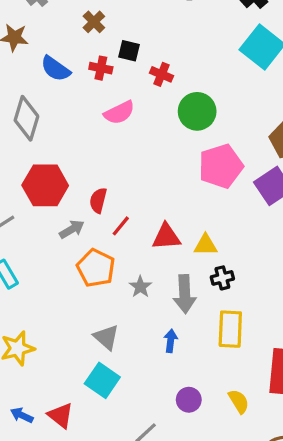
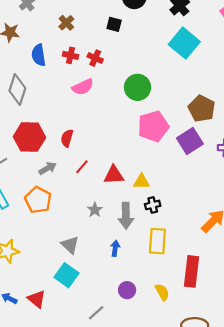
black square: (129, 51) -> (114, 24), moved
blue semicircle: (55, 69) -> (39, 55), turned 45
red cross: (161, 74) -> (95, 58), moved
red semicircle: (98, 200) -> (67, 138), moved
orange pentagon: (96, 268) -> (38, 200), moved

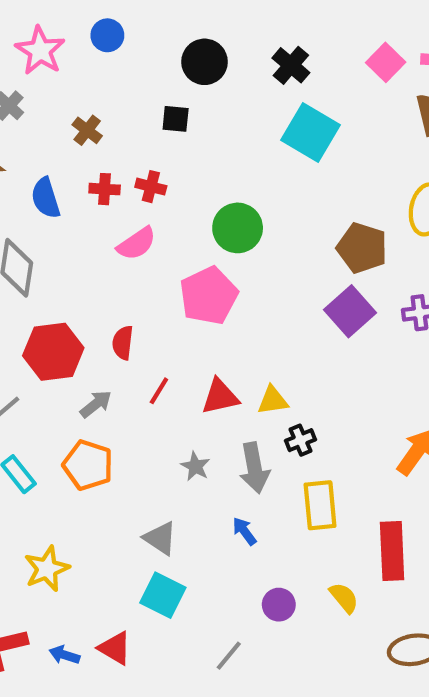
pink pentagon: (153, 126) -> (209, 296), moved
blue arrow: (115, 248) -> (244, 531), turned -35

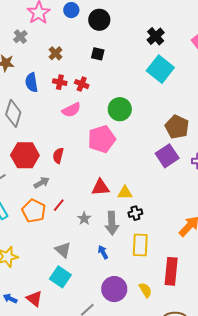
black circle: (205, 62) -> (99, 20), moved
red line: (159, 391) -> (59, 205), moved
purple circle: (279, 605) -> (114, 289), size x1.6

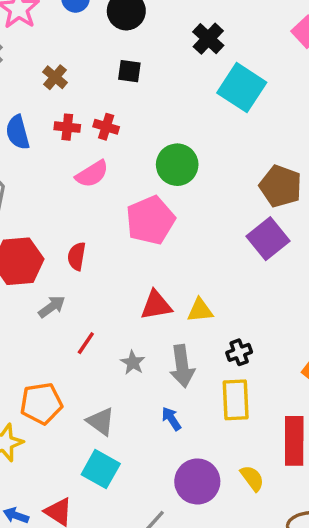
black cross: (156, 36) -> (208, 39), moved
orange pentagon: (34, 211) -> (41, 403), moved, turned -30
black cross: (135, 213) -> (239, 352), moved

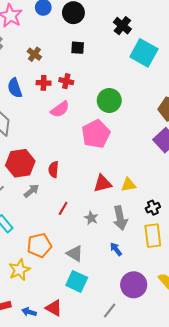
red semicircle: (77, 256) -> (54, 169), moved
gray arrow: (52, 307) -> (31, 191), moved

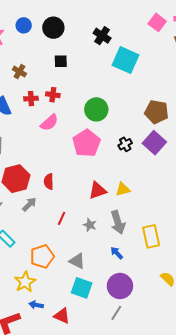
black cross: (153, 208) -> (125, 144), moved
purple circle: (134, 285) -> (120, 286), moved
blue arrow: (29, 312) -> (36, 305), moved

